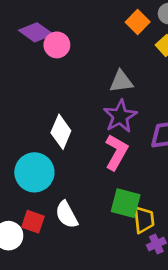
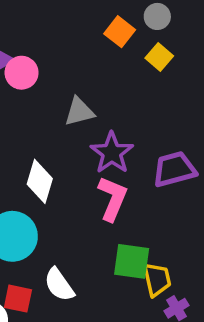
gray triangle: (121, 82) -> (79, 112), moved

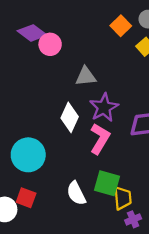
white diamond: (40, 181) -> (70, 117), moved
white semicircle: (59, 285) -> (76, 193), moved

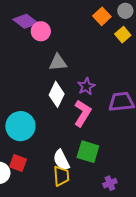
gray triangle: (86, 76) -> (58, 62), moved
purple star: (104, 108) -> (86, 86), size x0.7
yellow trapezoid: (123, 198) -> (61, 176), moved

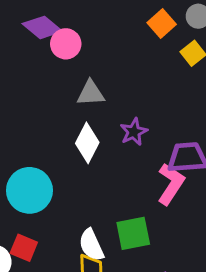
pink L-shape: (82, 113) -> (171, 184), moved
green square: (88, 152) -> (133, 233), turned -30

